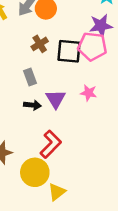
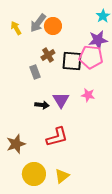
gray rectangle: (30, 77) -> (35, 72), moved
red L-shape: (51, 144) -> (57, 137), turned 30
yellow circle: (35, 172) -> (34, 174), moved

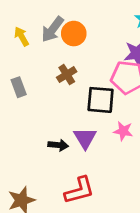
black square: (72, 61) -> (101, 100), moved
gray rectangle: (35, 72) -> (19, 87), moved

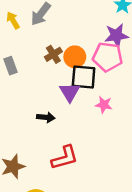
orange circle: (74, 34) -> (75, 57), moved
purple triangle: (85, 138) -> (70, 92), moved

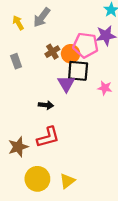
pink pentagon: (108, 57) -> (86, 45), moved
pink star: (104, 105) -> (105, 88), moved
red L-shape: (65, 158) -> (48, 137), moved

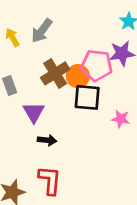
brown cross: (52, 52) -> (55, 73), size x1.5
purple triangle: (66, 84) -> (34, 112), moved
red L-shape: (48, 137) -> (50, 180), turned -70

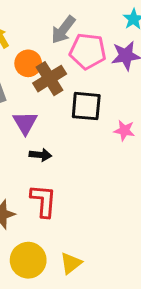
gray arrow: (42, 31) -> (63, 30), moved
pink pentagon: (97, 65) -> (88, 51), moved
orange circle: (78, 76) -> (28, 63), moved

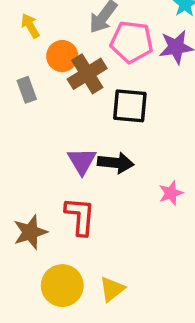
purple triangle: (25, 123) -> (82, 161), moved
pink star: (124, 130) -> (171, 193), moved, turned -30
black arrow: (40, 155) -> (116, 163), moved, size x1.4

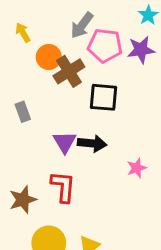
gray rectangle: (27, 90) -> (23, 112), moved

